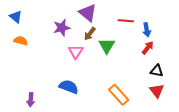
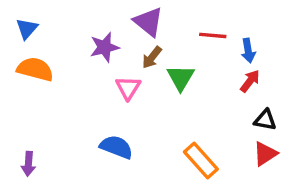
blue triangle: (16, 17) -> (27, 29), turned 32
orange semicircle: (21, 41) -> (35, 69), size x1.5
red triangle: (157, 91) -> (265, 154), turned 35
purple arrow: (31, 100) -> (28, 164), moved

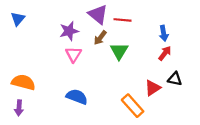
red line: (213, 35) -> (122, 20), moved
orange semicircle: (35, 69) -> (23, 82), moved
pink triangle: (128, 88) -> (73, 54), moved
red triangle: (265, 154) -> (153, 88), moved

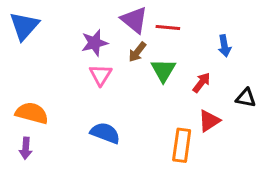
blue triangle: (18, 19) -> (24, 26), size x1.5
red arrow: (165, 53) -> (202, 83), moved
black triangle: (175, 79) -> (246, 98), moved
orange rectangle: (133, 106) -> (182, 145), turned 50

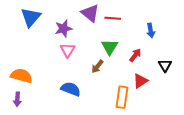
blue triangle: (24, 26) -> (31, 17), moved
brown arrow: (137, 52) -> (97, 66), moved
black triangle: (246, 98) -> (165, 65), turned 48

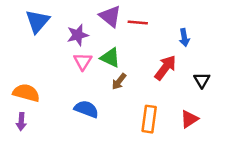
green triangle: (110, 47) -> (110, 58), moved, turned -36
red arrow: (135, 55) -> (165, 68), size x1.5
red triangle: (140, 81) -> (189, 119), moved

